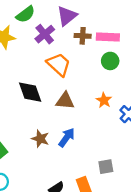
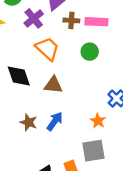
green circle: (110, 61) -> (90, 52), moved
orange star: (104, 100) -> (98, 121), moved
gray square: (106, 167) -> (93, 151), size x1.5

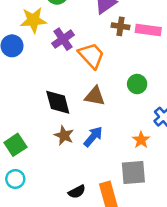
purple cross: (34, 18) -> (63, 39), moved
green circle: (90, 52) -> (137, 84), moved
black diamond: (19, 76) -> (58, 102), moved

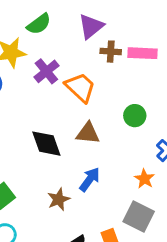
brown star: (64, 135) -> (59, 199), moved, turned 30
gray square: (133, 173) -> (139, 217), turned 36

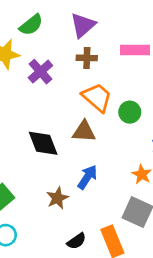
brown cross: (111, 52) -> (87, 58), moved
orange trapezoid: (80, 87) -> (97, 97), moved

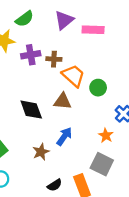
pink rectangle: (135, 50) -> (93, 30), moved
brown cross: (87, 58) -> (54, 59), moved
purple cross: (40, 72) -> (31, 55), turned 30

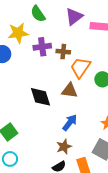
green semicircle: (25, 19) -> (38, 14), turned 90
orange trapezoid: (73, 76) -> (80, 67), turned -100
brown star: (41, 152) -> (64, 147), moved

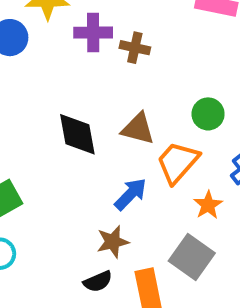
orange trapezoid: (80, 67) -> (178, 162), moved

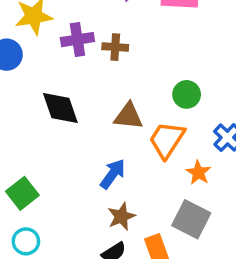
black diamond: (77, 134) -> (60, 108), moved
blue arrow: (131, 194) -> (113, 174), moved

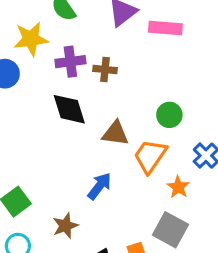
black diamond: (60, 108) -> (69, 109), moved
brown star: (121, 216) -> (65, 226), moved

